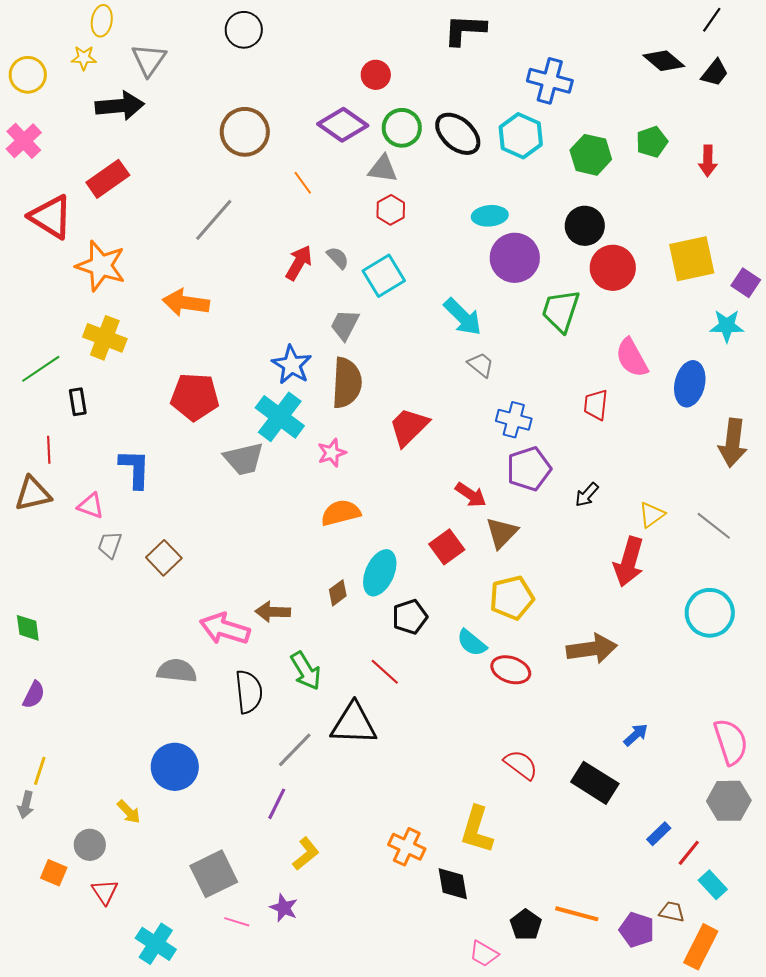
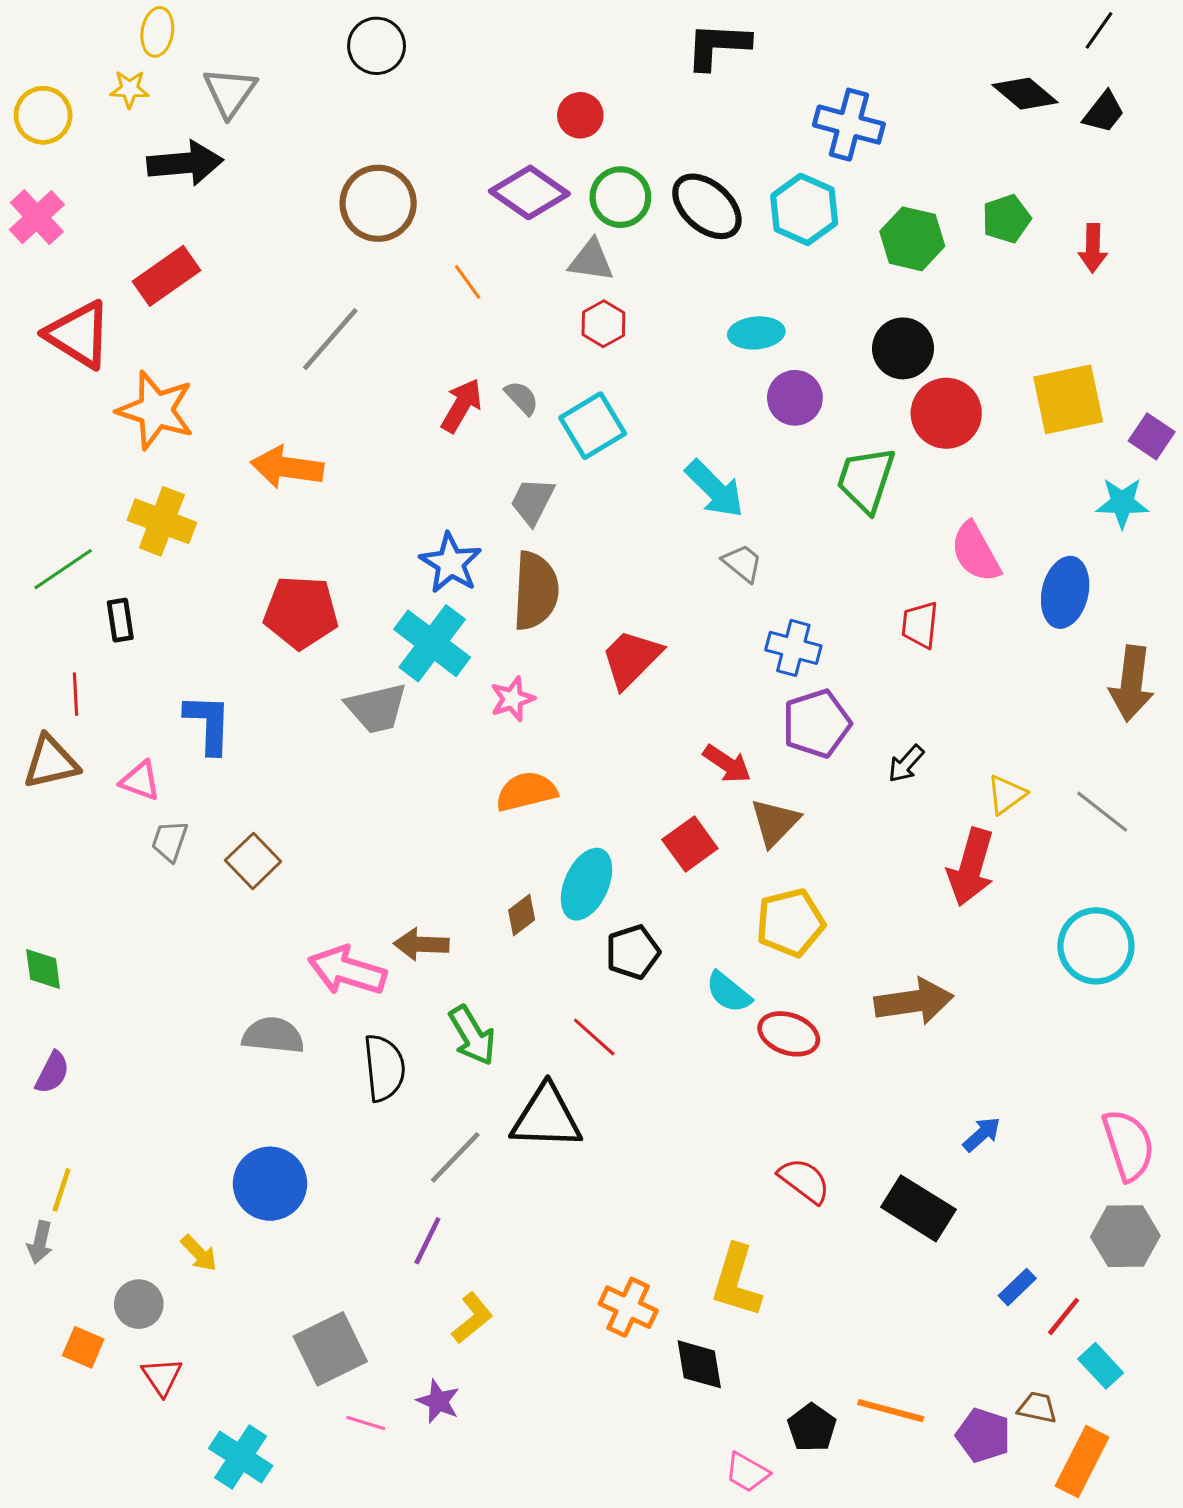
purple circle: (515, 258) -> (795, 398), size x0.7

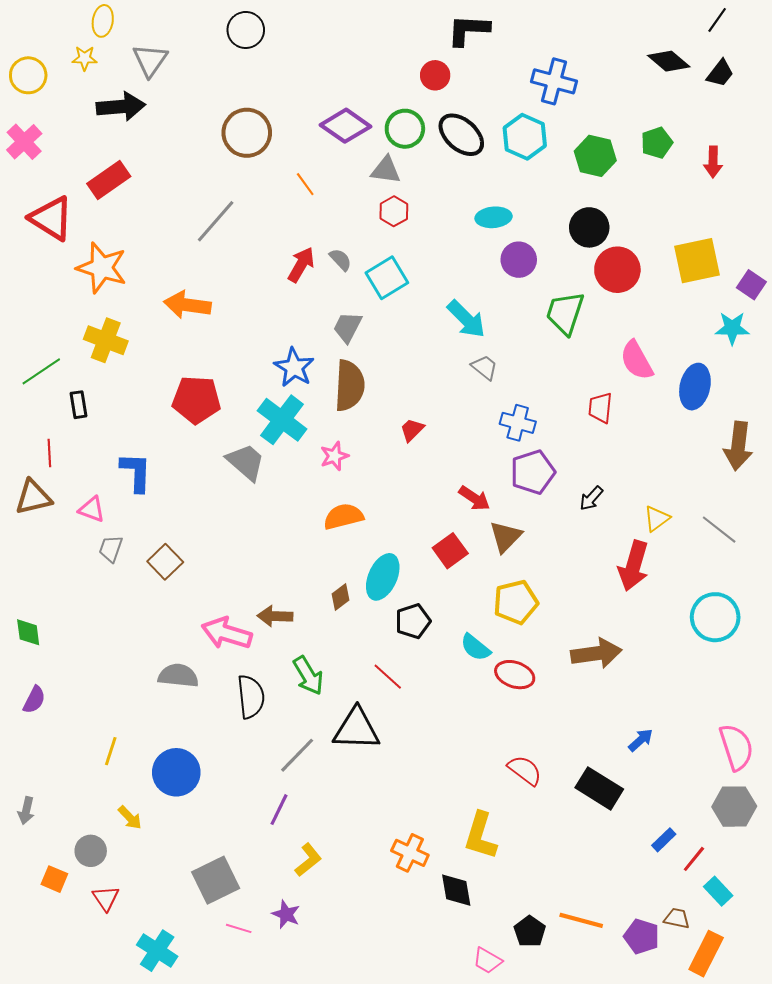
red circle: (580, 115) -> (435, 75), moved
red trapezoid: (631, 659) -> (412, 430), size x0.6
gray trapezoid: (377, 708) -> (246, 462), turned -126
yellow line: (62, 1190) -> (111, 751), moved

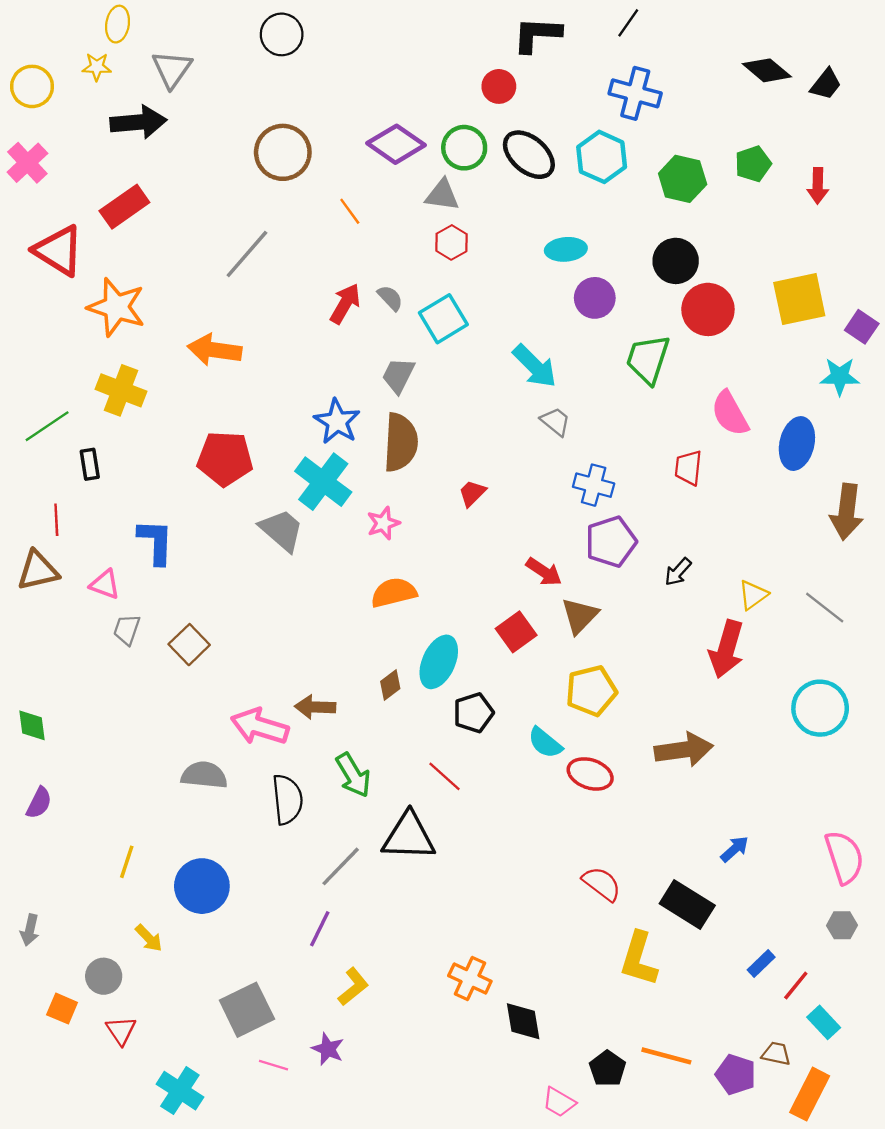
black line: (717, 20) -> (628, 23), moved
gray hexagon: (734, 807) -> (842, 925), size x0.6
yellow L-shape: (480, 836) -> (639, 959), moved

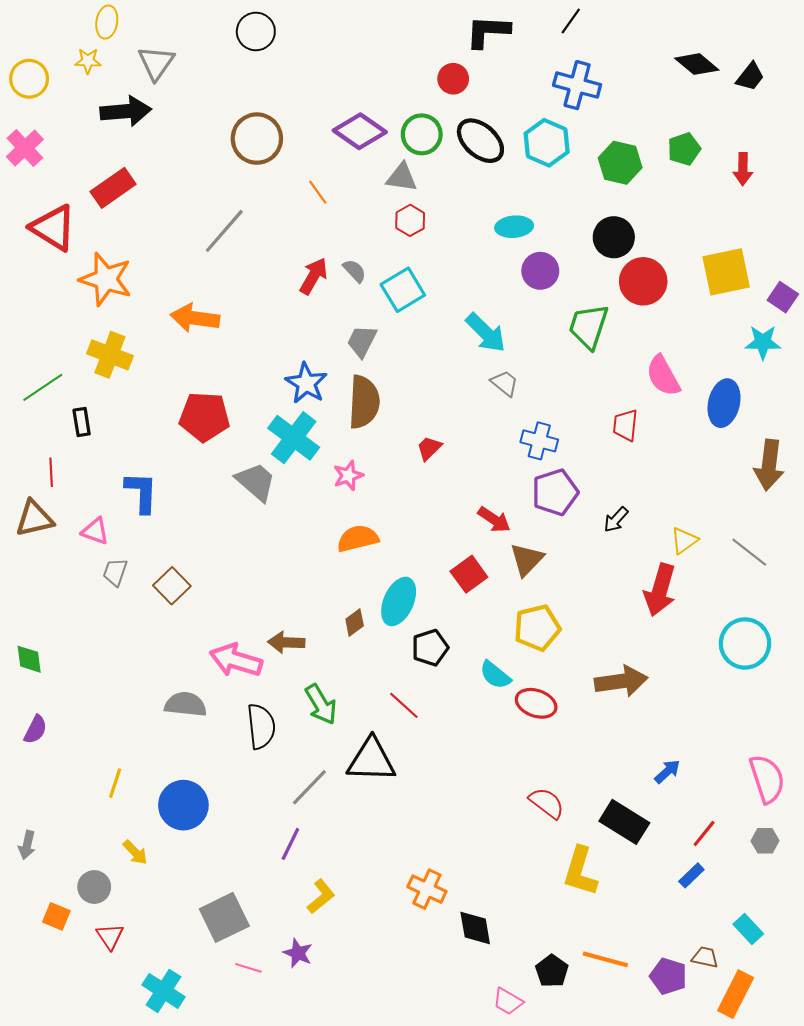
red line: (796, 985) -> (704, 833), moved

